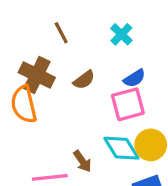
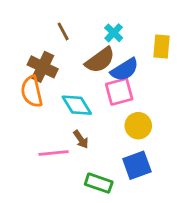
blue semicircle: (134, 78) -> (125, 70), size x1.5
brown semicircle: (84, 80) -> (100, 60), moved, size x1.6
cyan diamond: (121, 148) -> (77, 105), moved

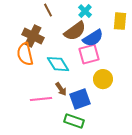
blue square: (137, 165) -> (80, 99), moved

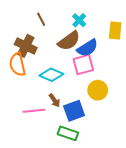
cyan diamond: (58, 64) -> (51, 75), turned -35

